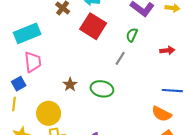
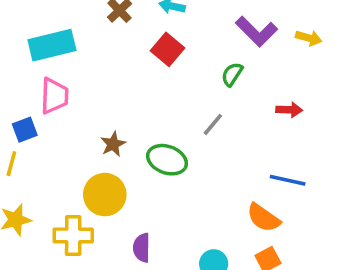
red square: (93, 26) -> (168, 49), size x0.7
gray line: (120, 58) -> (213, 124), moved
yellow circle: (49, 113) -> (105, 195), moved

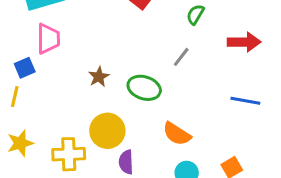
red arrow: (289, 110) -> (244, 42), size x1.5
yellow circle: (105, 195) -> (107, 131), moved
orange semicircle: (263, 218) -> (177, 134), moved

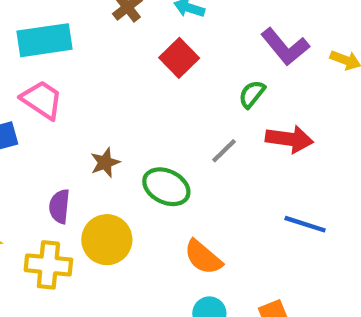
pink trapezoid: (48, 39) -> (42, 100), turned -64
red arrow: (244, 42) -> (289, 139), moved
purple semicircle: (126, 162) -> (59, 206), moved

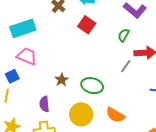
gray line: (224, 151) -> (126, 66), moved
yellow circle: (107, 240) -> (81, 114), moved

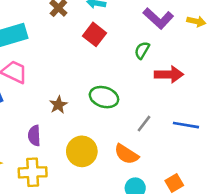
gray line: (126, 66) -> (144, 124), moved
green ellipse: (92, 86) -> (104, 97), moved

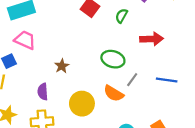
green semicircle: (142, 50) -> (121, 16), moved
green ellipse: (104, 97) -> (113, 59), moved
orange semicircle: (126, 154) -> (114, 93), moved

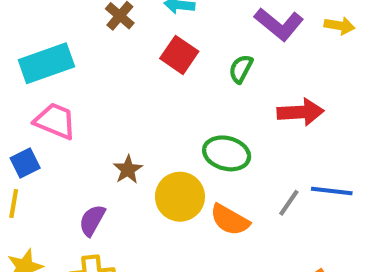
gray line: (132, 80) -> (289, 203), moved
purple semicircle: (43, 92) -> (92, 220), turned 35
yellow circle: (82, 104) -> (180, 197), moved

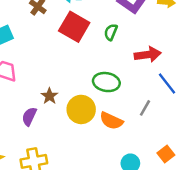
red square: (179, 55) -> (74, 27), size x1.4
blue line: (332, 191) -> (167, 84), moved, turned 50
purple semicircle: (92, 220) -> (29, 116), moved

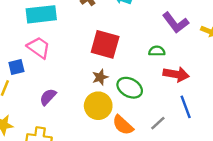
red square: (74, 27) -> (105, 44), moved, turned -32
green semicircle: (111, 32) -> (157, 51), moved, turned 49
brown star: (49, 96) -> (100, 77), moved

